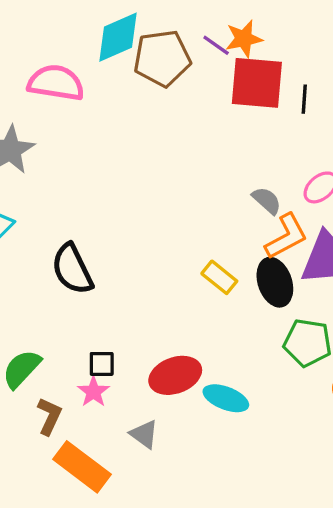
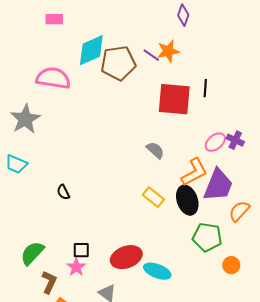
red square: (257, 83) -> (174, 99), moved
gray semicircle: (267, 200) -> (155, 150), moved
black semicircle: (72, 269) -> (63, 192), size x0.5

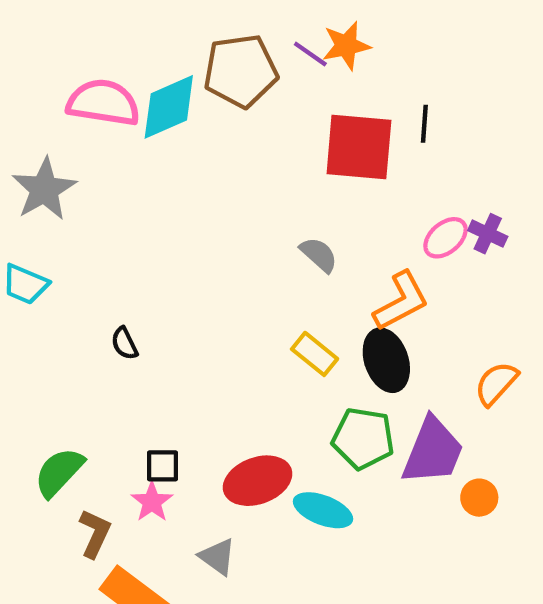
cyan diamond: (91, 50) -> (169, 107), moved
purple trapezoid: (218, 185) -> (433, 451), moved
green pentagon: (207, 237) -> (363, 438), moved

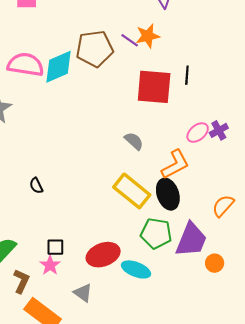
purple cross: (488, 234) -> (219, 130), turned 36
yellow rectangle: (315, 354) -> (132, 191), size x1.6

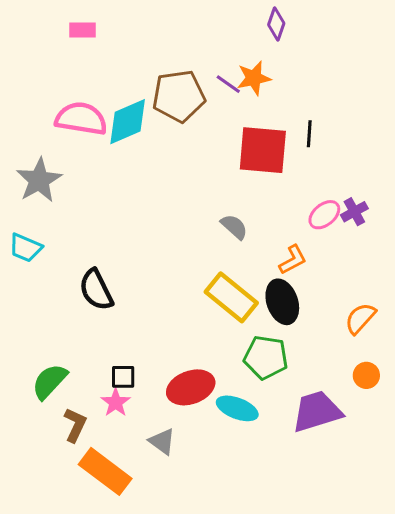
orange L-shape: (175, 164) -> (293, 260), size x0.7
black semicircle: (36, 186) -> (96, 290), size x1.8
purple trapezoid: (191, 240) -> (317, 411), moved, turned -129
orange circle: (215, 263) -> (366, 375), moved

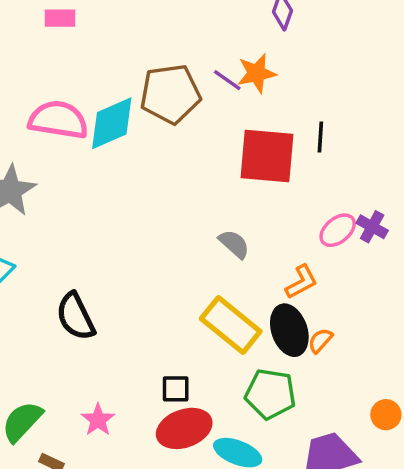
purple cross: (354, 212) -> (372, 227), turned -32
orange semicircle: (360, 318) -> (320, 341), moved, size x0.7
black square: (123, 377) -> (176, 389), moved
pink star: (116, 402) -> (98, 420), moved

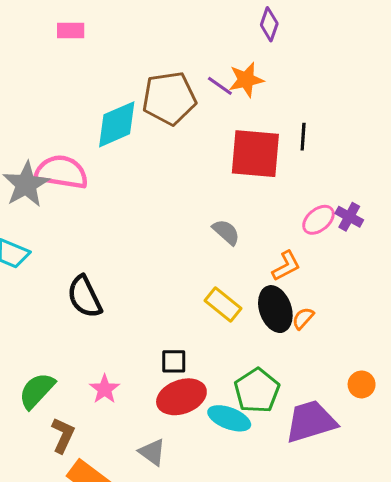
pink semicircle: (58, 120) -> (61, 172), moved
yellow rectangle: (231, 325) -> (223, 304), size x0.7
green pentagon: (270, 394) -> (257, 391), moved, turned 30

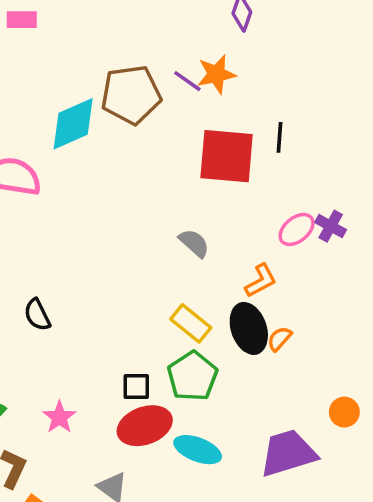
black semicircle: (85, 297) -> (37, 315), size x0.7
green pentagon: (257, 391) -> (192, 376), moved

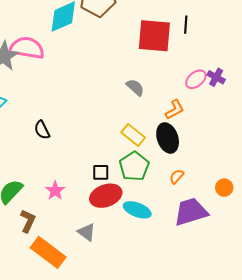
orange semicircle: (279, 339) -> (177, 176), moved

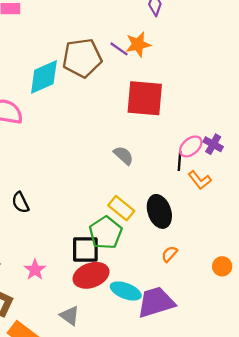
black line: (186, 25) -> (180, 161), moved
orange L-shape: (175, 110) -> (200, 180), moved, turned 80
green pentagon: (134, 166) -> (106, 233), moved
black square: (101, 172) -> (85, 250), size x1.5
purple trapezoid: (191, 212) -> (156, 302), moved

